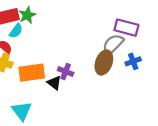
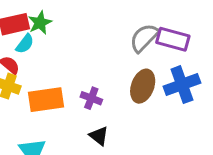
gray semicircle: (113, 44) -> (144, 38), moved
blue cross: (133, 61) -> (182, 85), size x1.6
black triangle: (54, 83) -> (99, 136), moved

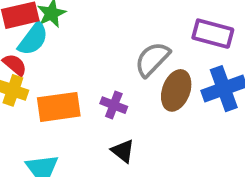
gray semicircle: (144, 38) -> (152, 59), moved
cyan semicircle: (25, 44) -> (33, 39), size x1.4

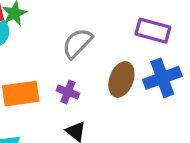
gray semicircle: (152, 59) -> (77, 43), moved

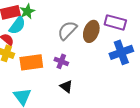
brown ellipse: (121, 79) -> (91, 31), moved

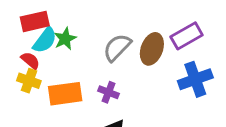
green star: (27, 11) -> (65, 39), moved
purple rectangle: (115, 22) -> (187, 36), turned -45

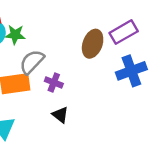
green star: (65, 39) -> (15, 35), turned 30
gray semicircle: (117, 47) -> (32, 62), moved

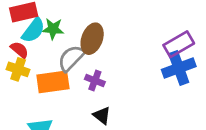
purple rectangle: (124, 32) -> (179, 44), moved
brown ellipse: (93, 44) -> (92, 39), moved

